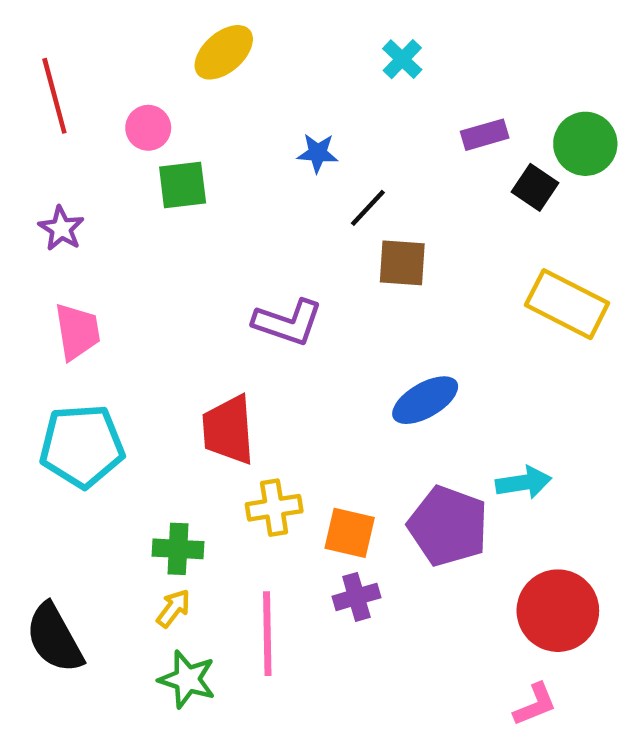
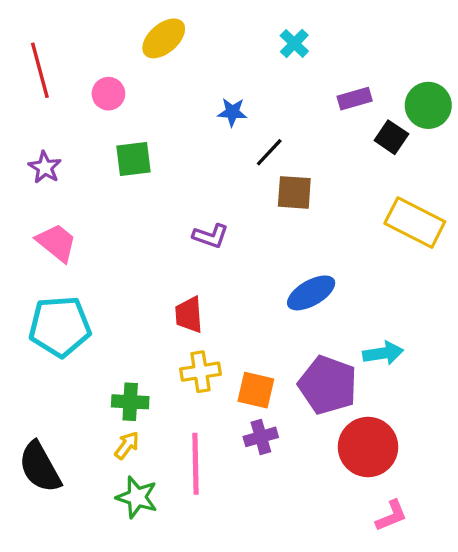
green square: (183, 185) -> (134, 159), moved
purple L-shape: (288, 322) -> (211, 236), size x0.7
pink trapezoid: (77, 331) -> (57, 243), turned -42
red trapezoid: (228, 430) -> (189, 315), moved, size x0.7
red circle: (558, 611) -> (368, 447), moved

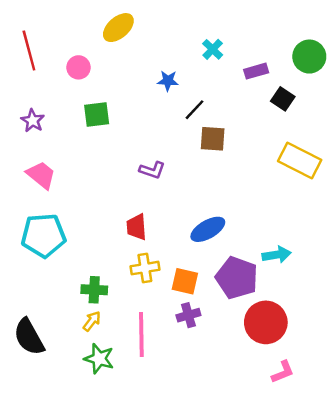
cyan cross: (294, 43) -> (213, 49), moved
green circle: (428, 105) -> (309, 57), moved
blue ellipse: (311, 293) -> (208, 229), moved

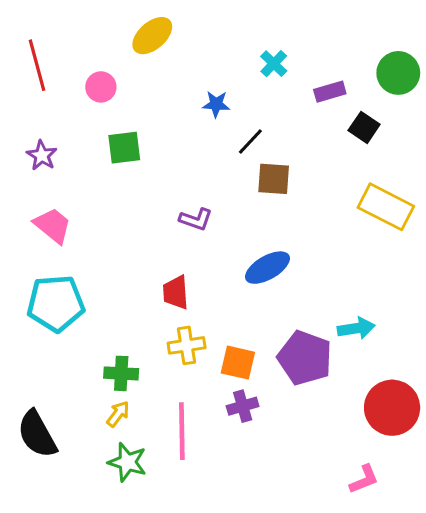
blue ellipse: (208, 229) -> (267, 268), moved
red circle: (266, 322) -> (392, 408), moved

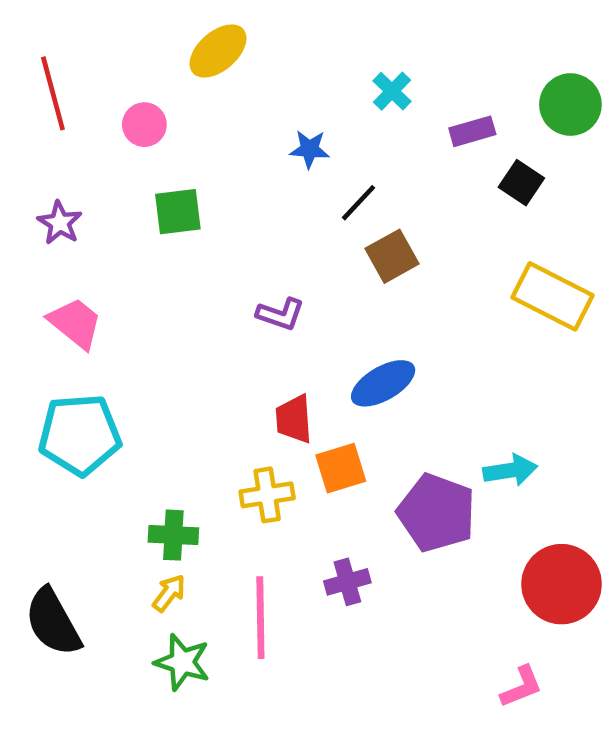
brown square: (274, 179) -> (392, 256), turned -33
red trapezoid: (176, 292) -> (294, 419), moved
orange square: (238, 363) -> (341, 468), moved, turned -30

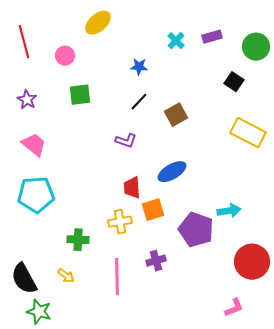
purple rectangle: (472, 131) -> (212, 37), moved
black line: (359, 203) -> (139, 102), moved
yellow arrow: (169, 593) -> (66, 276), moved, turned 90
green star: (182, 662) -> (39, 312), moved

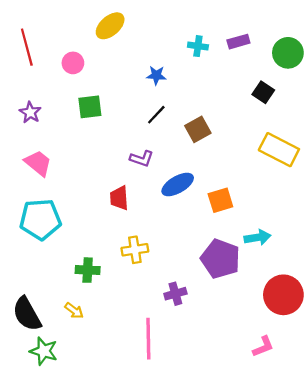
cyan cross: (176, 41) -> (198, 46), turned -36
blue ellipse: (172, 172) -> (178, 184), moved
red trapezoid: (132, 188) -> (119, 198), moved
orange square: (153, 210) -> (220, 200), moved
pink line: (117, 277) -> (148, 339), moved

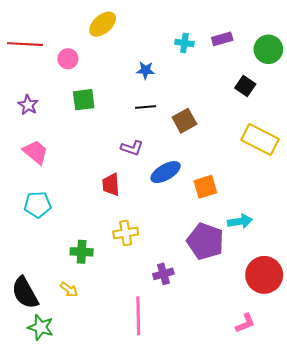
red line: (27, 47) -> (25, 44), turned -72
black line: (156, 115) -> (146, 107), turned 42
cyan pentagon: (40, 219) -> (38, 205), size x0.7

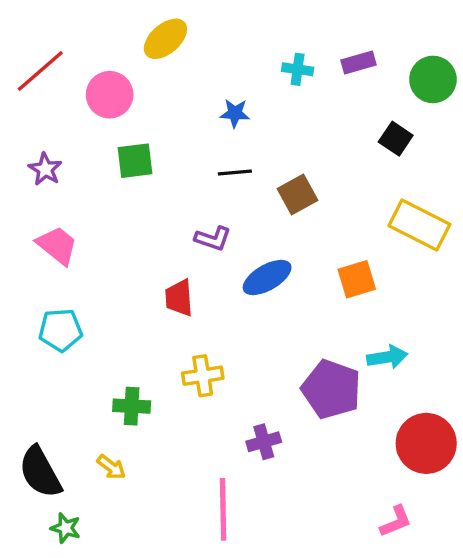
red line: (25, 44) -> (40, 71), turned -44
pink circle: (68, 59) -> (110, 95), size x1.4
orange square: (205, 187) -> (357, 279), moved
green star: (41, 327) -> (66, 528), size x0.7

